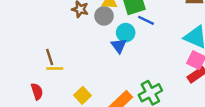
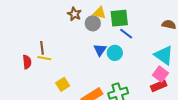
cyan circle: (126, 33) -> (115, 53), moved
red semicircle: (37, 91) -> (27, 62), moved

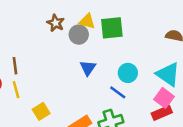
blue line: (126, 34) -> (118, 92), moved
cyan circle: (115, 53) -> (128, 73), moved
yellow line: (44, 58) -> (16, 90), moved, turned 64

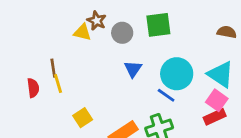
yellow triangle: (87, 21) -> (82, 32), moved
cyan circle: (128, 73) -> (177, 74), size x1.5
yellow line: (16, 90) -> (58, 83), moved

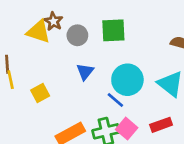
yellow triangle: (82, 32) -> (38, 32), size x1.4
pink square: (217, 100) -> (127, 129), moved
yellow square: (83, 118) -> (40, 93), moved

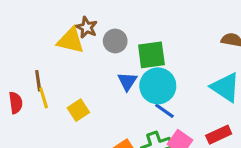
green square: (113, 30) -> (151, 55), moved
cyan circle: (127, 80) -> (158, 86), moved

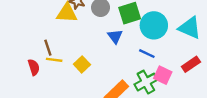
cyan circle: (158, 86) -> (154, 25), moved
yellow line: (44, 98) -> (54, 60), turned -56

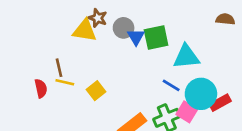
cyan circle: (154, 25) -> (201, 94), moved
cyan triangle: (190, 28) -> (186, 57), moved, turned -35
blue triangle: (115, 36) -> (136, 37), moved

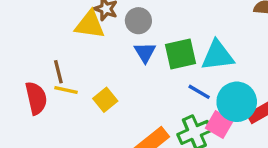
blue triangle: (136, 37) -> (145, 52), moved
green square: (156, 38) -> (180, 54), moved
red semicircle: (41, 88) -> (36, 98), size x1.4

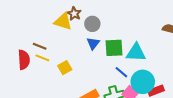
brown line: (58, 72) -> (40, 46), turned -64

